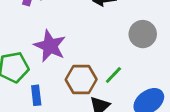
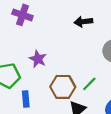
purple star: (50, 46) -> (38, 59), size x0.7

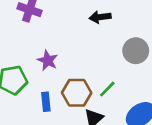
blue rectangle: (26, 99) -> (46, 102), moved

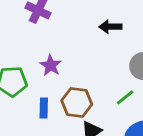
green line: (107, 89) -> (125, 97), moved

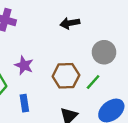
brown hexagon: (77, 102) -> (66, 76), moved

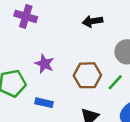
blue rectangle: (24, 103) -> (44, 103), turned -70

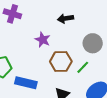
purple star: (44, 64) -> (43, 40), moved
blue rectangle: (44, 103) -> (26, 83), size x1.5

